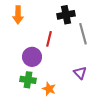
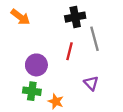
orange arrow: (18, 15) -> (20, 17), turned -54
red line: (49, 39) -> (69, 51), moved

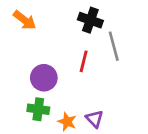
black cross: (75, 17) -> (90, 20), turned 30
purple triangle: (91, 83) -> (95, 119), moved

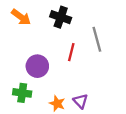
black cross: (90, 20) -> (61, 17), moved
green cross: (38, 109) -> (22, 93), moved

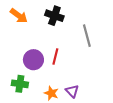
red line: (71, 52) -> (55, 57), moved

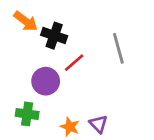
black cross: (54, 16) -> (54, 36), moved
red line: (55, 57) -> (74, 63), moved, turned 35

